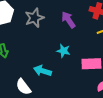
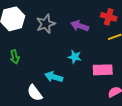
purple arrow: (68, 20) -> (80, 26), turned -36

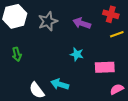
cyan arrow: (54, 77) -> (60, 84), moved

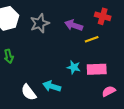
yellow line: (117, 34) -> (92, 39), moved
cyan star: (77, 54) -> (74, 67), moved

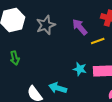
purple arrow: (74, 25) -> (80, 27), turned 30

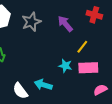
yellow line: (98, 41) -> (82, 47), moved, turned -32

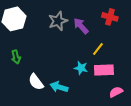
gray star: (31, 22) -> (58, 21), moved
white semicircle: (20, 91) -> (36, 82), moved

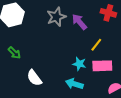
green arrow: (16, 57) -> (14, 53), turned -32
cyan arrow: (59, 87) -> (74, 84), moved

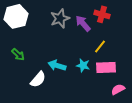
red cross: (108, 13) -> (102, 14), moved
white semicircle: (34, 78) -> (38, 79), turned -102
cyan arrow: (74, 84) -> (57, 65), moved

